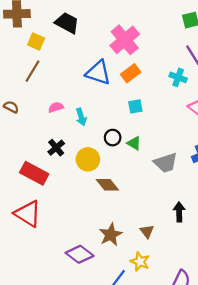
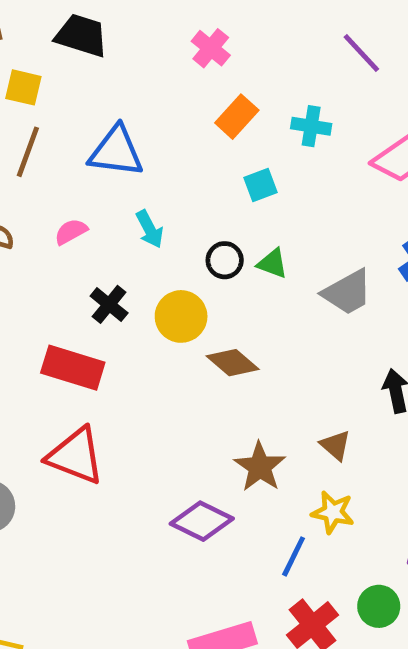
pink cross: (125, 40) -> (211, 48), size x0.6
blue triangle: (98, 73) -> (116, 151), moved
cyan cross: (178, 77) -> (311, 126), moved
pink semicircle: (56, 107) -> (71, 232), moved

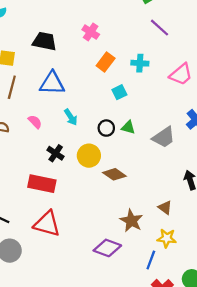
black trapezoid: (81, 36) -> (45, 41), moved
pink semicircle: (71, 232) -> (35, 122), turned 80

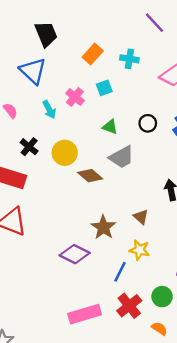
pink cross: (91, 32) -> (75, 97), moved
black trapezoid: (45, 41) -> (46, 34), moved, turned 50
blue triangle: (52, 83) -> (33, 71), turned 36
black circle: (106, 128) -> (148, 123), moved
gray trapezoid: (164, 137) -> (122, 157), moved

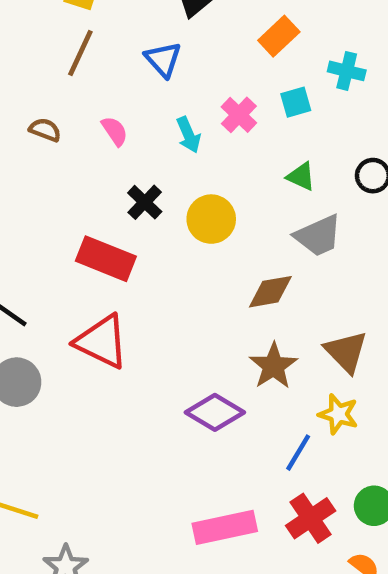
cyan cross: (129, 59) -> (347, 71), moved
blue triangle: (33, 71) -> (163, 59), size x0.7
brown diamond: (90, 176) -> (270, 292), moved, turned -55
brown triangle: (141, 217) -> (346, 352), size x1.5

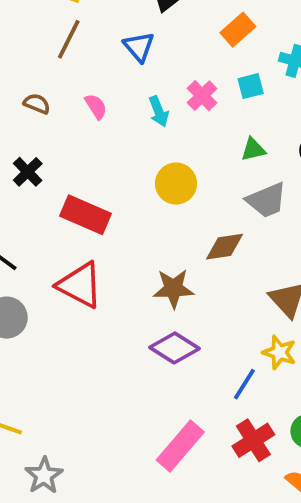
green triangle: (301, 176) -> (253, 149), turned -40
black cross: (145, 202) -> (28, 172), moved
brown star: (273, 366) -> (173, 289), moved, turned 30
pink rectangle: (225, 527) -> (180, 446), turned -39

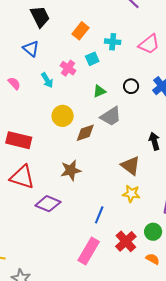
brown diamond: (225, 247) -> (85, 133), moved
purple diamond: (175, 348) -> (48, 204), moved
blue line: (244, 384) -> (99, 215), moved

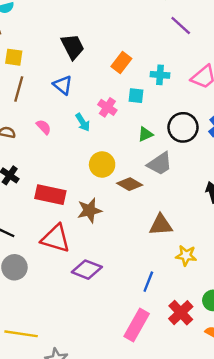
cyan square: (92, 59) -> (136, 96), turned 32
black circle: (131, 86) -> (183, 127), size x1.6
brown diamond: (85, 133) -> (130, 184), turned 50
brown triangle: (131, 166) -> (161, 225), moved, turned -40
brown star: (71, 170) -> (89, 210), moved

